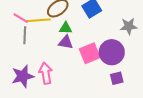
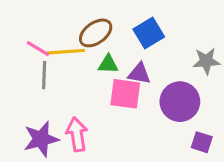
purple triangle: (66, 42) -> (139, 74), moved
pink square: (90, 53) -> (125, 94), moved, turned 30
purple square: (117, 78) -> (202, 142), moved, turned 32

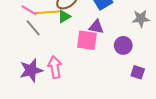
green triangle: (108, 64) -> (64, 16), moved, turned -32
gray line: (44, 75) -> (33, 28), turned -42
purple circle: (180, 102) -> (123, 45), size x0.7

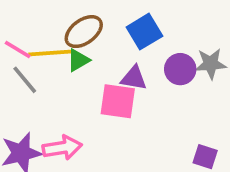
purple circle: (123, 45) -> (180, 69), moved
pink arrow: (55, 67) -> (62, 148), turned 90

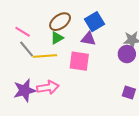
yellow line: (50, 53) -> (45, 56), moved
purple circle: (180, 69) -> (127, 54), moved
purple triangle: (134, 78) -> (88, 39), moved

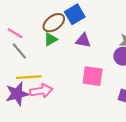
blue square: (94, 22) -> (75, 14), moved
yellow line: (45, 56) -> (29, 77), moved
pink square: (79, 61) -> (93, 76), moved

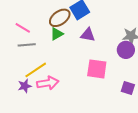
gray line: (19, 51) -> (27, 45), turned -54
yellow line: (29, 77) -> (36, 70), turned -30
purple star: (17, 94) -> (25, 86), size x0.6

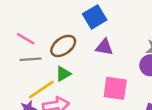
brown ellipse: (60, 18) -> (63, 46), moved
green triangle: (57, 34) -> (63, 74), moved

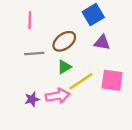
pink line: (26, 39) -> (30, 20), moved, turned 60
yellow line: (41, 90) -> (81, 81), moved

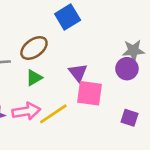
purple triangle: (102, 42) -> (78, 73), moved, turned 42
yellow line: (81, 81) -> (53, 114), moved

